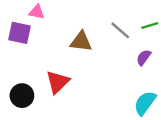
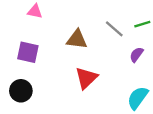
purple square: (19, 33) -> (28, 52), moved
red triangle: (58, 82) -> (86, 78), moved

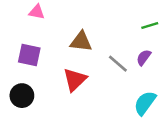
gray line: (114, 29) -> (118, 64), moved
red triangle: (86, 78) -> (75, 80), moved

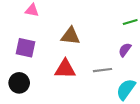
gray line: (118, 64) -> (102, 70), moved, turned -48
red triangle: (75, 80) -> (65, 69), turned 45

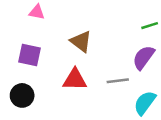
brown triangle: (70, 36) -> (81, 42), turned 30
purple semicircle: (125, 50) -> (144, 57), size x1.5

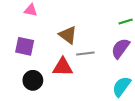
gray line: (118, 81) -> (85, 54), moved
black circle: (22, 95) -> (33, 80), moved

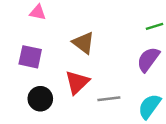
gray line: (85, 54) -> (109, 99), moved
red triangle: (63, 67) -> (77, 82), turned -45

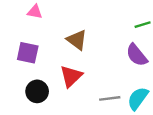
purple semicircle: (148, 59) -> (137, 55), turned -75
gray line: (109, 99) -> (110, 98), moved

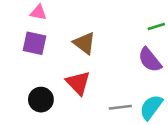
purple square: (28, 53) -> (35, 43), moved
red triangle: (71, 76) -> (78, 83), turned -30

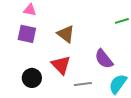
purple semicircle: (150, 60) -> (104, 59), moved
gray line: (120, 107) -> (83, 84), moved

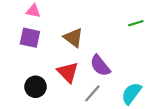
purple semicircle: (104, 59) -> (100, 66), moved
gray line: (83, 84) -> (92, 93), turned -42

